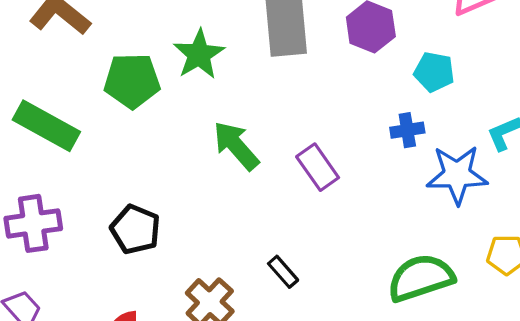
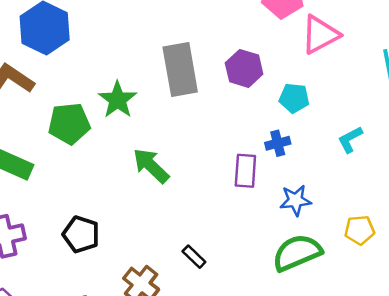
purple rectangle: (318, 167) -> (245, 171), moved, turned 44
blue star: (457, 175) -> (295, 200), moved, size x0.7

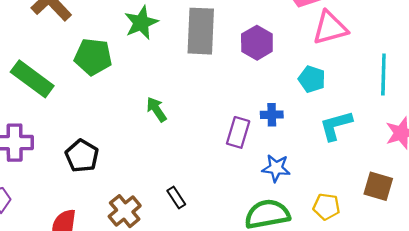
cyan pentagon: (294, 98) -> (312, 79), moved
green star: (118, 100) -> (141, 23), moved
cyan L-shape: (350, 139) -> (336, 126), size x1.4
green arrow: (151, 166) -> (156, 109), size x0.7

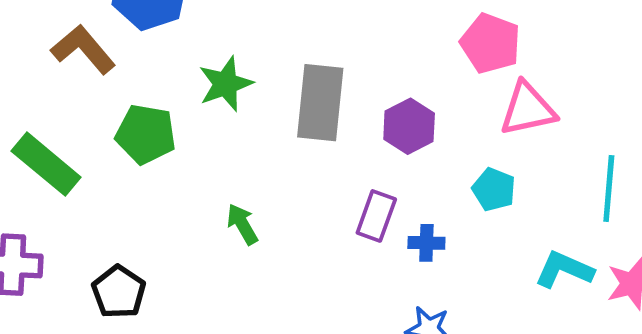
cyan L-shape: (336, 126) -> (564, 270), moved, turned 36
purple rectangle: (238, 132) -> (376, 216), moved

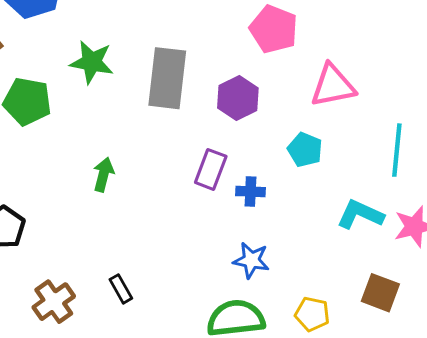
pink pentagon: (490, 43) -> (274, 29), moved
green star: (226, 84) -> (92, 62), turned 30
green arrow: (242, 224) -> (103, 175), turned 44

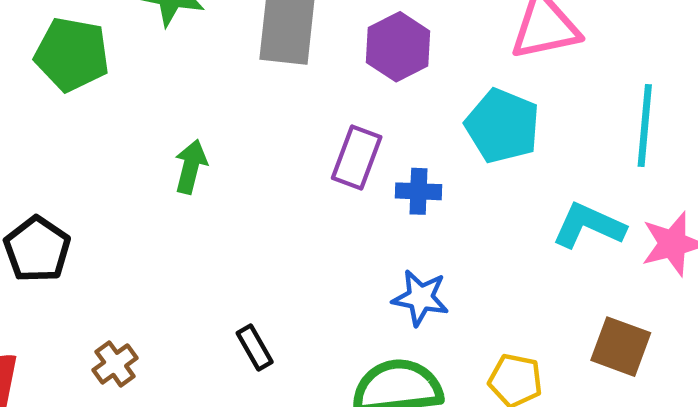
cyan pentagon: (305, 150) -> (502, 126), size x1.4
black rectangle: (121, 289) -> (255, 348), moved
brown cross: (54, 302) -> (115, 364), size x0.7

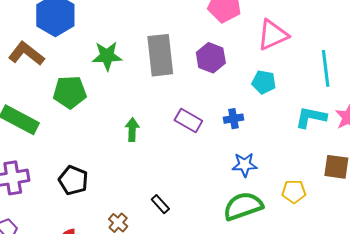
cyan pentagon: (502, 126) -> (264, 82), size x0.7
purple rectangle: (357, 157) -> (188, 121), moved, turned -68
black rectangle: (255, 348) -> (160, 204), moved

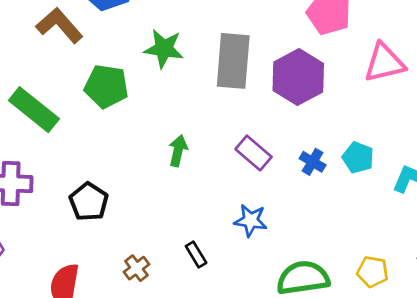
purple hexagon: (211, 58) -> (298, 77), size x1.4
cyan pentagon: (264, 82) -> (358, 158), moved
blue cross: (234, 119) -> (313, 162), turned 30
blue star: (245, 165) -> (251, 220), moved

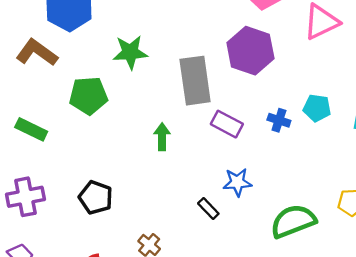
gray rectangle: (233, 61) -> (195, 81), moved
green rectangle: (34, 110) -> (31, 129), size x0.7
black rectangle: (196, 254) -> (208, 209), moved

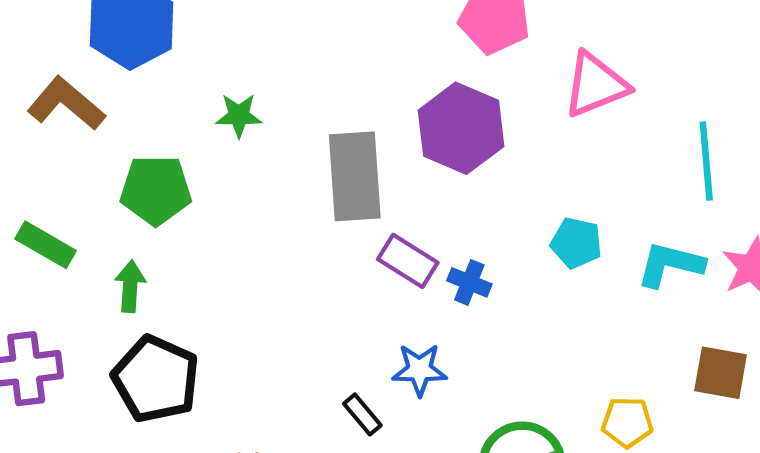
green star: (130, 52) -> (239, 116), size x0.7
blue cross: (279, 120) -> (469, 282), moved
green arrow: (162, 137) -> (130, 286), moved
black pentagon: (96, 197) -> (156, 379), size x1.4

